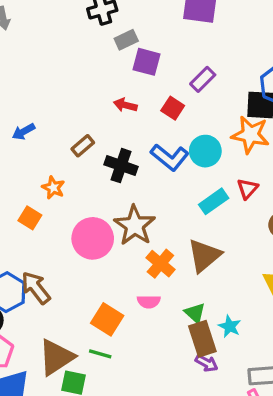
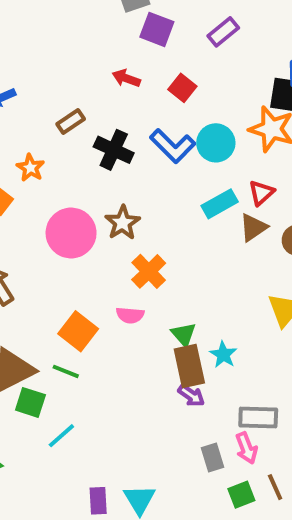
purple rectangle: (203, 79) -> (223, 32), moved
brown star: (135, 225) -> (123, 223), size x0.7
brown triangle: (204, 256) -> (253, 228), moved, size x0.7

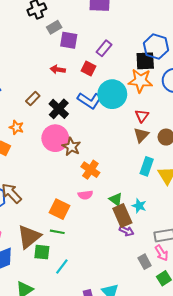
purple rectangle: (223, 32) -> (104, 48), moved
cyan circle: (216, 143) -> (112, 94), size x1.4
black cross: (114, 150) -> (59, 109), turned 30
cyan rectangle: (220, 204) -> (147, 166), moved, turned -30
pink circle: (71, 233) -> (55, 138), moved

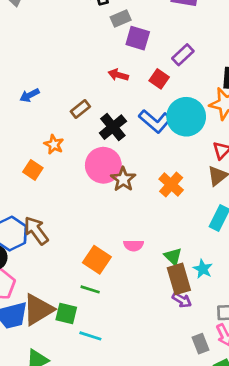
orange cross: (90, 170) -> (171, 185), moved
brown triangle: (29, 237) -> (38, 310), moved
cyan line: (62, 266) -> (90, 336), turned 63

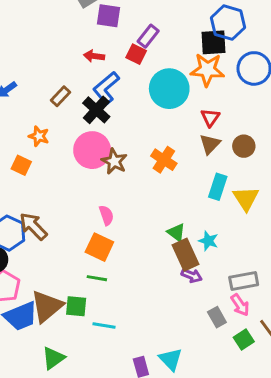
purple rectangle: (183, 55) -> (148, 36), moved
blue L-shape: (155, 121) -> (106, 88), moved, turned 108
pink semicircle: (133, 245) -> (106, 215), moved, turned -102

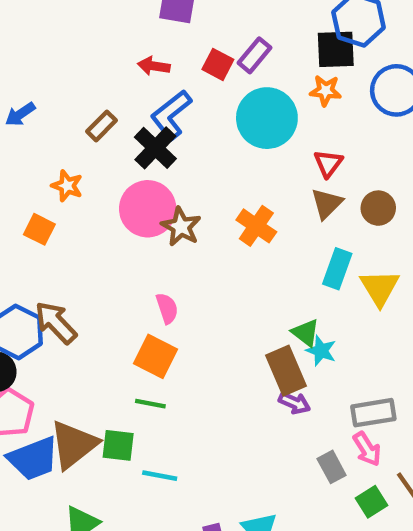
purple rectangle: (148, 36) -> (254, 55), moved
orange star: (207, 70) -> (325, 91), size x0.6
green triangle: (176, 233) -> (305, 333), moved

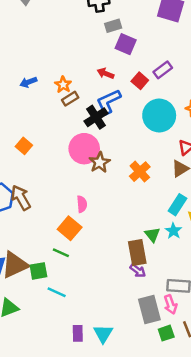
purple rectangle: (254, 55) -> (163, 70), moved
orange star: (67, 186) -> (63, 85), moved
cyan star: (321, 351) -> (173, 231), moved
green square: (118, 445) -> (38, 271), turned -30
gray rectangle: (332, 467) -> (149, 309), size x1.6

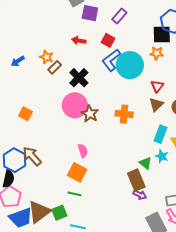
purple rectangle: (163, 70) -> (119, 16), moved
blue L-shape: (109, 102) -> (111, 60), moved
orange cross: (140, 172) -> (124, 114), turned -30

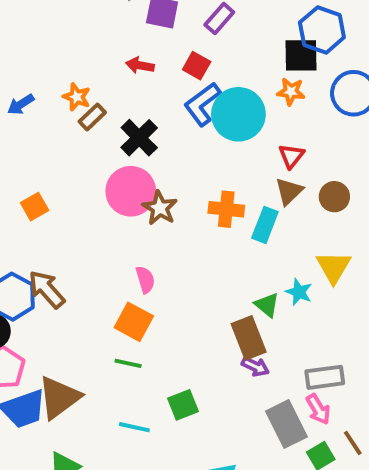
orange square: (25, 114) -> (35, 207), turned 32
cyan rectangle: (160, 134) -> (265, 225), moved
green square: (59, 213) -> (183, 405), moved

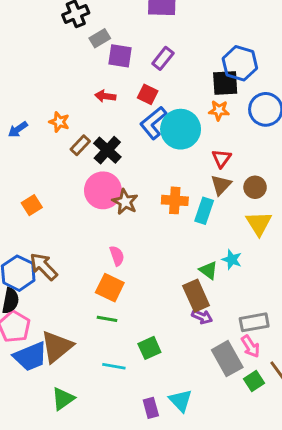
brown rectangle: (92, 117) -> (80, 145), moved
yellow triangle: (333, 267) -> (259, 223), moved

